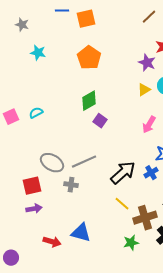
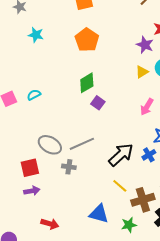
blue triangle: (81, 233) -> (99, 214), moved

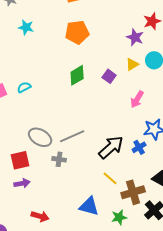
orange pentagon: (87, 40) -> (77, 32), turned 30
purple square: (98, 103) -> (109, 76), moved

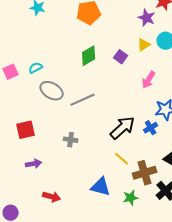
gray line: (72, 136) -> (83, 100), moved
gray ellipse: (40, 137) -> (52, 91), moved
red square: (20, 160) -> (26, 130), moved

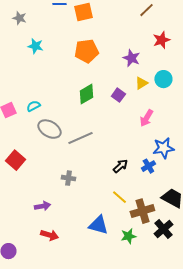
purple star: (147, 18) -> (131, 58), moved
black arrow: (123, 128) -> (120, 166), size x0.6
red square: (26, 130) -> (15, 160), moved, turned -36
purple arrow: (34, 164) -> (42, 206), moved

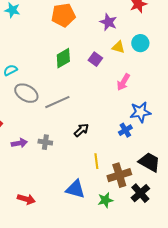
yellow triangle: (141, 83) -> (118, 47), turned 48
black arrow: (120, 166) -> (81, 130), moved
yellow line: (119, 197) -> (96, 161), turned 42
purple arrow: (42, 206) -> (19, 143), moved

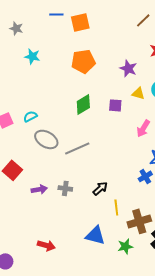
purple square: (95, 59) -> (115, 105), turned -32
black arrow: (81, 130) -> (100, 188), moved

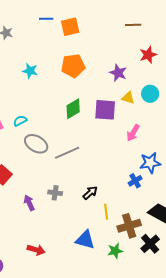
brown line: (143, 20) -> (133, 25), turned 42
cyan star: (32, 56) -> (30, 71), moved
purple square: (115, 105) -> (105, 110), size x1.6
purple arrow: (39, 189) -> (29, 203), moved, turned -105

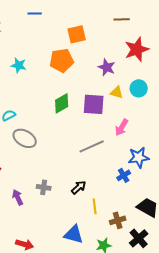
orange square: (70, 27) -> (77, 34), moved
red star: (148, 55) -> (137, 49), size x1.4
gray line: (67, 153) -> (92, 146), moved
brown cross: (129, 226) -> (118, 220), size x0.7

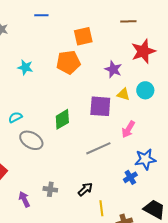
green diamond: (62, 103) -> (62, 119), moved

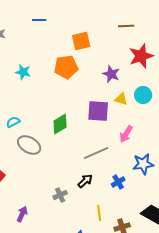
blue cross: (130, 177) -> (118, 182), moved
gray cross: (50, 189) -> (60, 195), moved, turned -32
black arrow: (85, 189) -> (85, 181), moved
purple arrow: (24, 199) -> (22, 214), moved, turned 49

